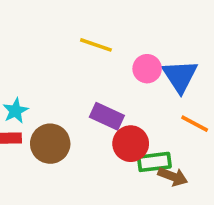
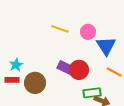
pink circle: (147, 69) -> (88, 32), moved
red circle: (131, 144) -> (79, 70), moved

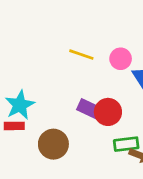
cyan star: (16, 65) -> (20, 105), size x1.5
brown circle: (35, 83) -> (53, 144), moved

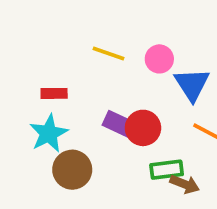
cyan star: (20, 105) -> (49, 133), moved
red rectangle: (14, 126) -> (54, 93), moved

